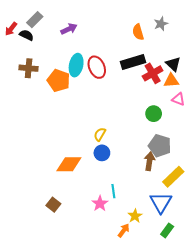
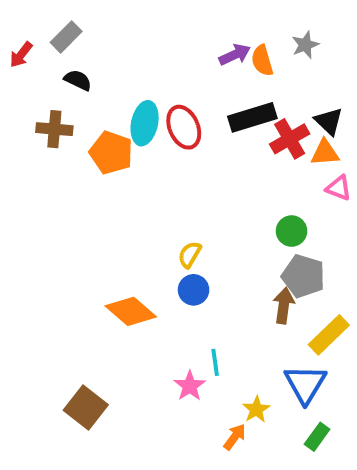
purple arrow: (69, 29) -> (235, 55), moved
black semicircle: (27, 35) -> (78, 80), moved
green circle: (154, 114) -> (292, 231), moved
orange diamond: (69, 164) -> (131, 311), turned 40
brown square: (53, 205) -> (86, 407), moved, size x1.5

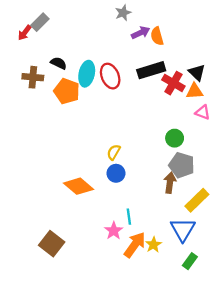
gray star: (305, 45) -> (123, 13), moved
red arrow: (21, 55) -> (25, 33), moved
black semicircle: (78, 80) -> (59, 63), moved
red cross: (290, 139) -> (173, 83), turned -30
orange arrow: (235, 437) -> (135, 245), moved, size x1.6

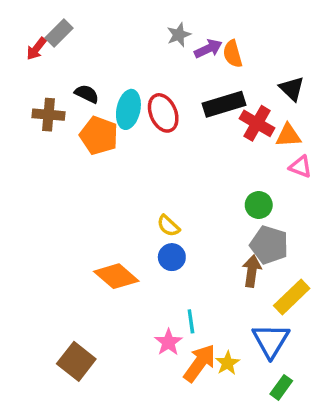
gray star: (123, 13) -> (179, 35), moved
black triangle: (197, 73) -> (292, 89), moved
yellow semicircle: (114, 152) -> (168, 226), turned -77

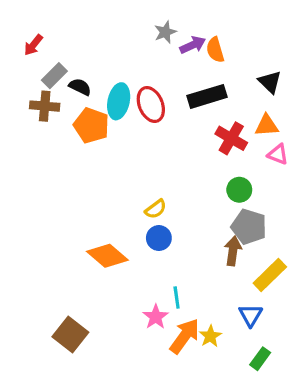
gray rectangle: (59, 33) -> (54, 76), moved
red cross: (257, 123) -> (231, 138), moved
yellow semicircle: (168, 226) -> (156, 209), turned -80
blue triangle: (271, 340) -> (251, 315), size x0.7

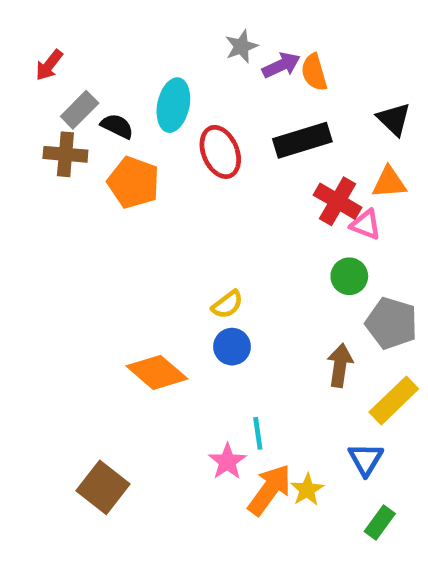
cyan ellipse: (119, 101) -> (173, 105), moved
pink triangle: (278, 154) -> (366, 225), moved
gray pentagon: (249, 227) -> (391, 323), moved

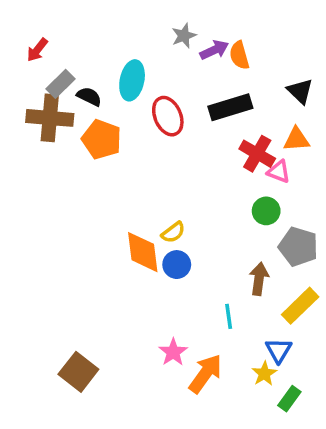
brown cross: (65, 154) -> (50, 118), size x1.4
orange diamond: (157, 372) -> (143, 252), moved, turned 42
cyan line: (258, 433) -> (229, 316), moved
yellow star: (307, 490) -> (264, 374), moved

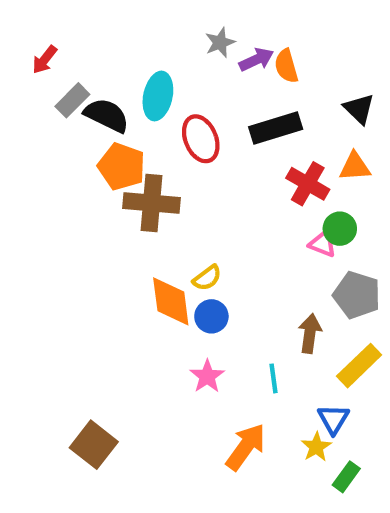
black semicircle: (89, 96) -> (107, 115), size x1.5
brown cross: (50, 118) -> (152, 203), moved
pink triangle: (279, 172) -> (323, 244), moved
green circle: (266, 211) -> (340, 229), moved
pink star: (173, 352) -> (207, 376), moved

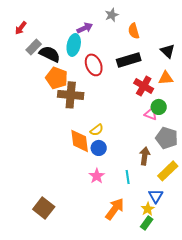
gray star: (220, 43) -> (112, 15), moved
purple arrow: (256, 60) -> (85, 28), moved
green rectangle: (346, 477) -> (147, 223), moved

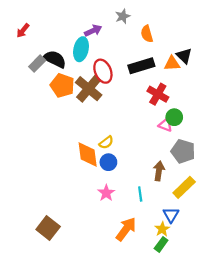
gray rectangle: (34, 47) -> (37, 63), moved
orange triangle: (166, 78) -> (172, 63), moved
brown cross: (71, 95) -> (89, 89), moved, turned 35

